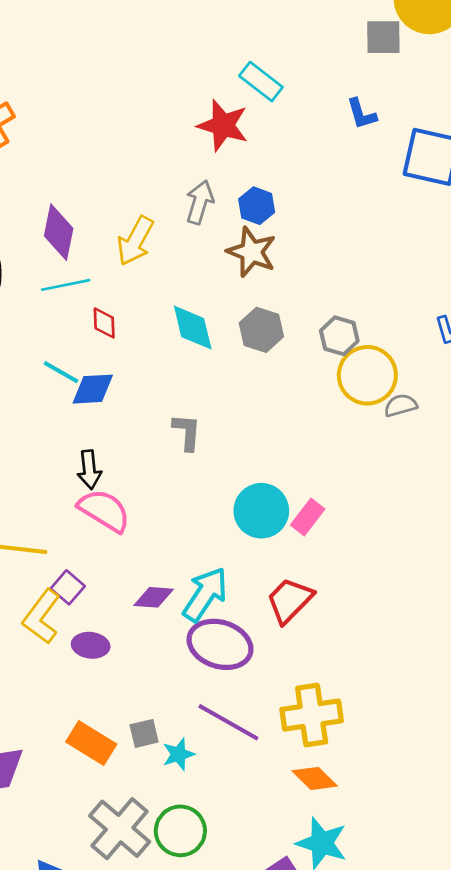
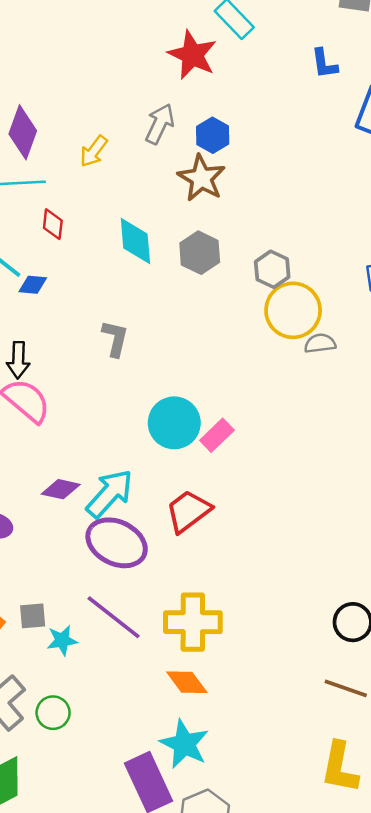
yellow arrow: (135, 241) -> (94, 151), size x0.7
blue diamond: (93, 389) -> (33, 285), size x0.7
green circle: (180, 831) -> (53, 713), size x0.7

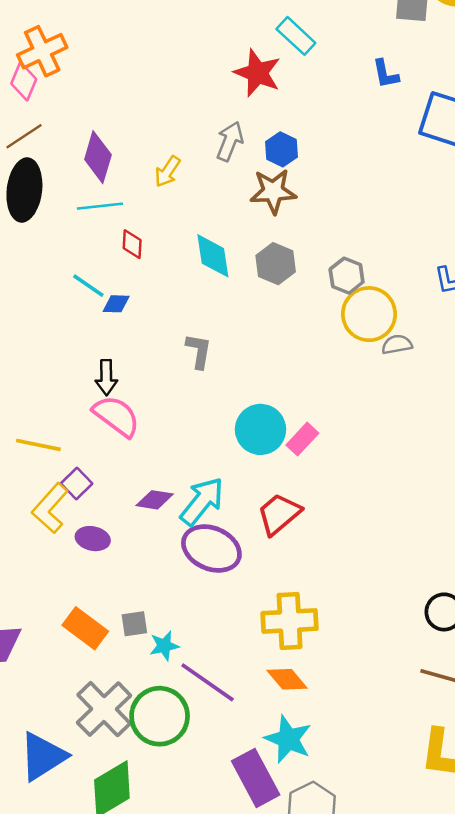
brown star: (201, 178) -> (273, 191), turned -30
purple line: (114, 617) -> (208, 682), moved
green circle: (53, 713) -> (160, 716), size x1.8

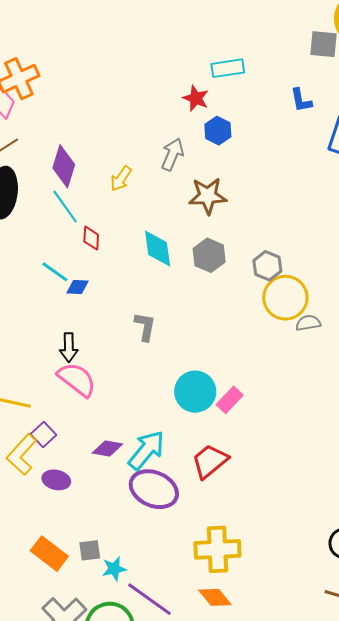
cyan rectangle: (296, 36) -> (228, 68), turned -52
red star: (257, 73) -> (196, 98), size x0.7
blue hexagon: (282, 149) -> (218, 131), moved
cyan line: (100, 206) -> (65, 207), turned 60

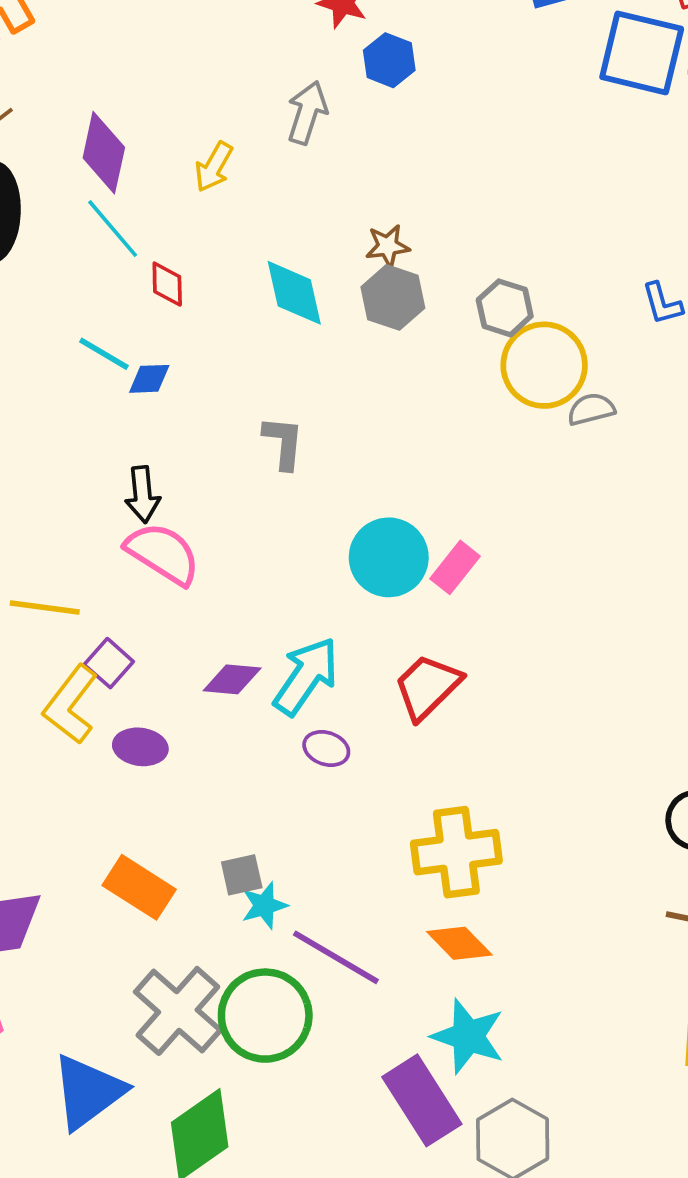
brown star: (208, 196) -> (388, 246), moved, size x0.6
purple ellipse: (154, 489) -> (326, 748), size x0.5
gray square: (90, 550) -> (242, 875), moved

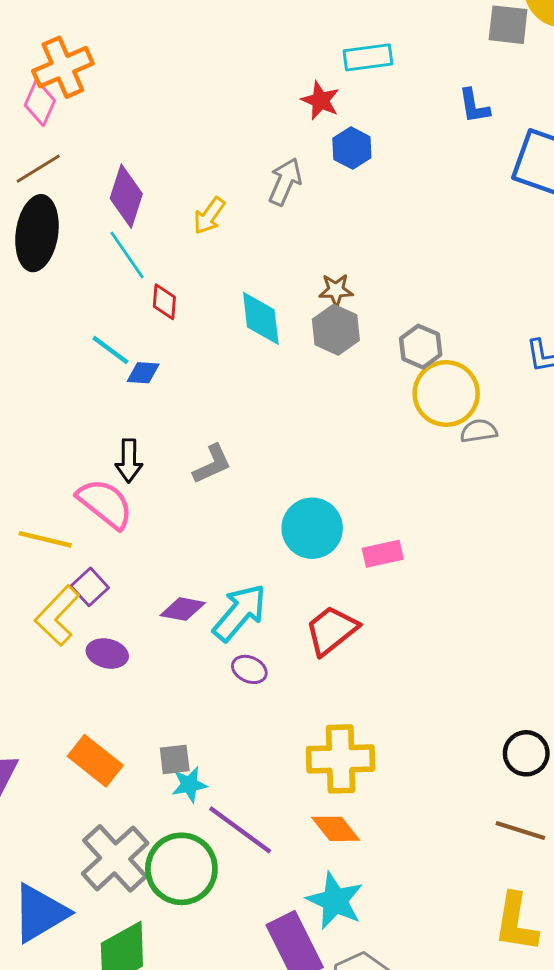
gray L-shape: (283, 443) -> (212, 464), moved, turned 54
pink semicircle: (163, 554) -> (105, 504), moved
pink rectangle: (455, 567) -> (383, 554), moved, turned 33

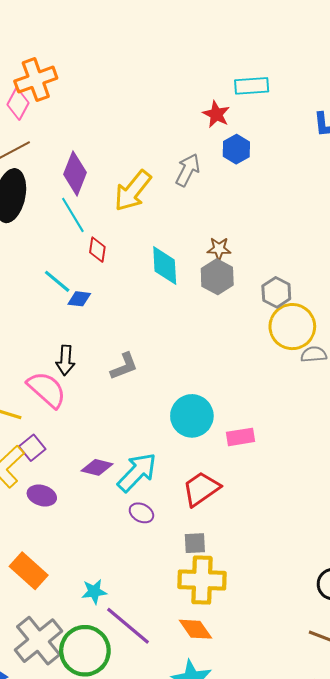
yellow arrow: (209, 216) -> (133, 191), size x1.6
gray square: (175, 759) -> (195, 543), moved

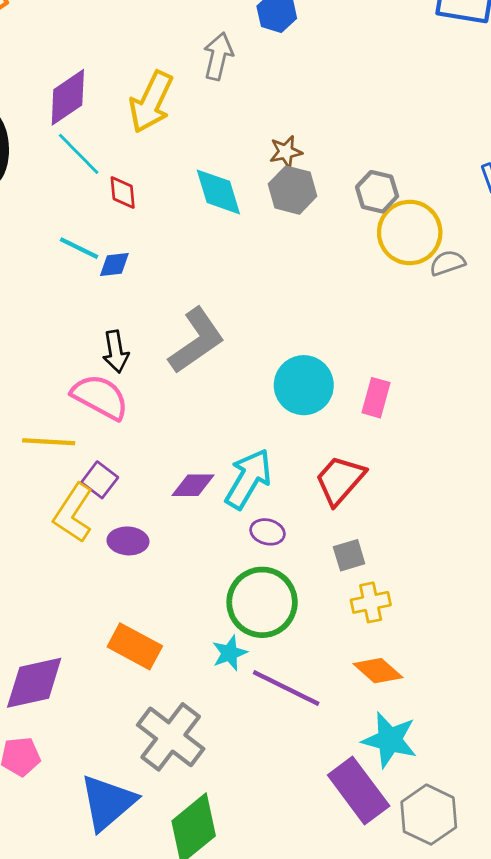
purple diamond: (75, 173) -> (68, 97), turned 48
gray L-shape: (124, 366) -> (197, 341), size x1.6
pink rectangle: (241, 437) -> (376, 398), turned -52
yellow cross: (202, 580) -> (371, 602), size x0.6
green circle: (85, 651) -> (262, 602), moved

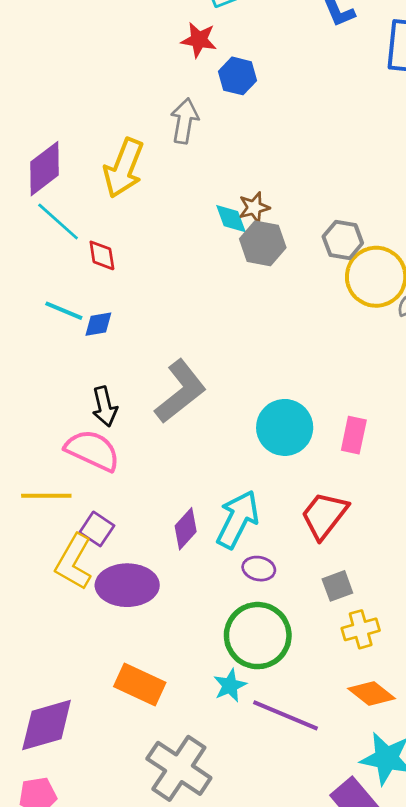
cyan diamond: (218, 192) -> (231, 219), moved, size x0.7
purple diamond: (193, 485) -> (186, 529), turned -45
purple ellipse: (128, 541) -> (127, 585), size x1.6

